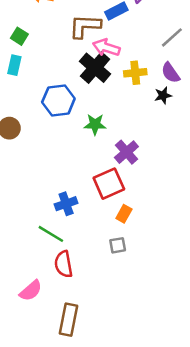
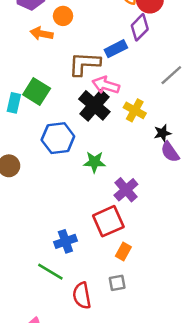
green square: (19, 36) -> (37, 92), moved, size x1.5
yellow cross: (135, 73) -> (135, 110), turned 35
purple semicircle: (171, 73) -> (170, 152), moved
red semicircle: (63, 264) -> (82, 296), moved

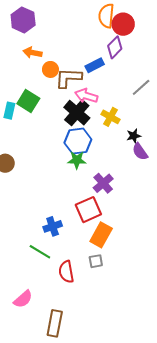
orange circle: (63, 16) -> (50, 69), moved
blue hexagon: (58, 138) -> (78, 141), moved
orange rectangle: (123, 251) -> (101, 235), size x1.6

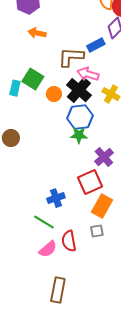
orange circle: (50, 69) -> (54, 94), moved
pink semicircle: (23, 299) -> (48, 249), moved

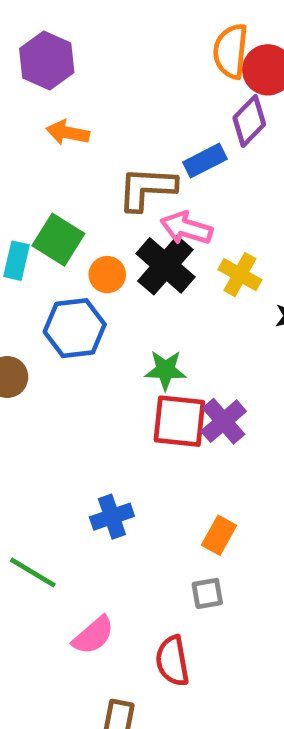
blue hexagon: (80, 117) -> (75, 328), moved
red square: (90, 182) -> (179, 421), moved, turned 30
orange rectangle: (102, 206) -> (219, 535), size x0.7
green line: (44, 222) -> (33, 572), moved
red semicircle: (69, 241) -> (172, 661), moved

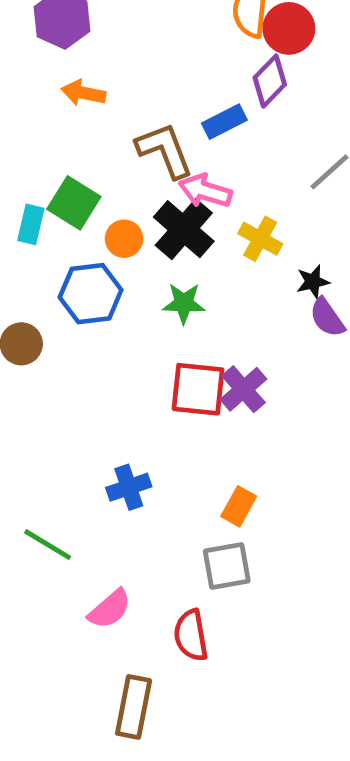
brown L-shape: (147, 189) -> (165, 150), turned 66
green star: (165, 370) -> (184, 303), moved
gray square: (207, 593) -> (227, 566), size x1.5

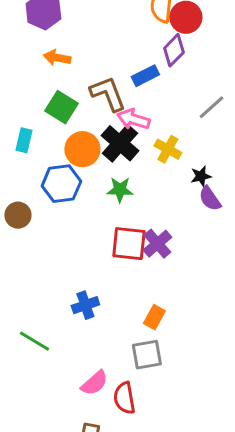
green square: (74, 203) -> (61, 107), moved
orange circle: (124, 239) -> (82, 149), size x1.5
pink semicircle: (110, 609) -> (94, 383), moved

